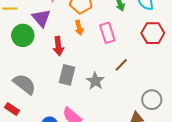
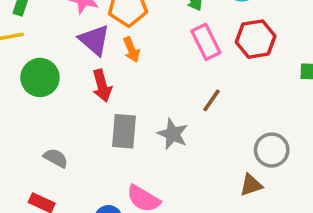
purple triangle: (41, 18) -> (94, 40), moved
pink rectangle: (107, 33) -> (206, 42), moved
gray semicircle: (24, 84) -> (56, 158), size x0.6

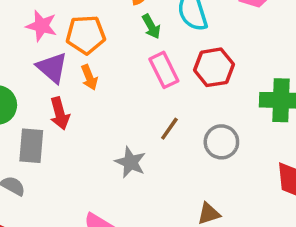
gray rectangle: (124, 131) -> (31, 146), moved
gray circle: (272, 150) -> (221, 142), moved

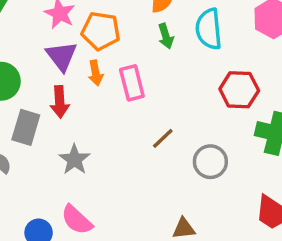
red hexagon: (214, 67) -> (239, 90), moved
pink rectangle: (164, 70) -> (132, 83), moved
gray star: (130, 162) -> (74, 160), moved

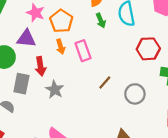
orange pentagon: (101, 31) -> (61, 21), turned 30
purple triangle: (62, 56) -> (26, 39), moved, turned -42
gray star: (74, 160) -> (55, 90), moved

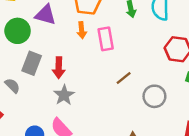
red arrow: (40, 66) -> (59, 68), moved
gray star: (55, 90) -> (64, 95), moved

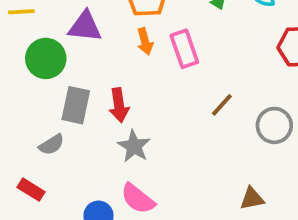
gray semicircle: (12, 86) -> (52, 145), turned 112

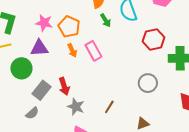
gray rectangle: (76, 105) -> (42, 90), turned 36
brown line: (222, 105) -> (109, 107), moved

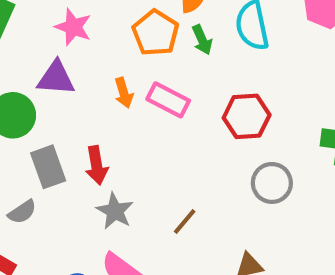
orange pentagon: (69, 27) -> (156, 33), moved
red hexagon: (153, 39) -> (247, 116), moved
pink rectangle: (94, 51) -> (168, 100), turned -42
gray rectangle: (42, 90) -> (48, 167), turned -66

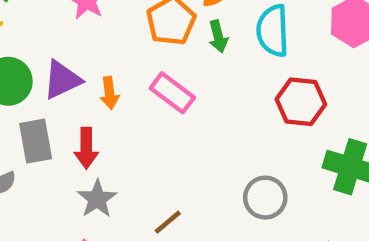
purple triangle: (56, 78) -> (62, 80), moved, turned -39
orange arrow: (124, 93) -> (110, 93), moved
red hexagon: (247, 116) -> (301, 102), moved

